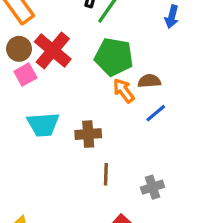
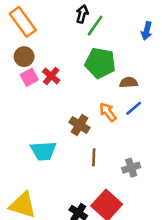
red cross: (53, 50) -> (51, 76), moved, size x0.6
orange arrow: (124, 91) -> (108, 112), moved
cyan trapezoid: (43, 124) -> (43, 151), moved
brown cross: (88, 134) -> (80, 125), turned 36

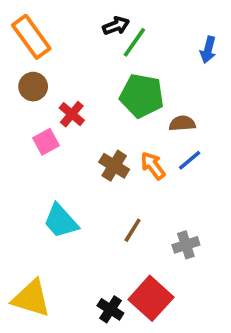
black arrow: (82, 14) -> (116, 26), turned 54
pink square: (29, 77) -> (46, 142), moved
brown cross: (80, 125) -> (114, 166), moved
cyan trapezoid: (43, 151) -> (61, 221), turned 52
brown line: (94, 157) -> (133, 230), turned 30

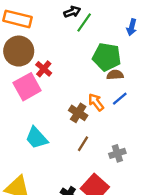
orange rectangle: (31, 37) -> (18, 19), turned -40
brown circle: (33, 87) -> (19, 51), size x1.6
green pentagon: (142, 96) -> (107, 57), moved
pink square: (46, 142) -> (27, 87), size x1.6
brown cross: (114, 166) -> (78, 113), moved

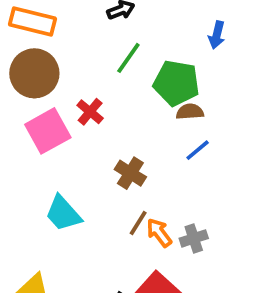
green line: (84, 22) -> (128, 58), moved
red cross: (44, 69) -> (90, 112), moved
orange arrow: (96, 102) -> (159, 233), moved

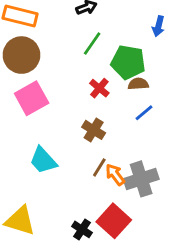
red cross: (90, 112) -> (99, 88), moved
gray cross: (194, 238) -> (141, 179), size x1.6

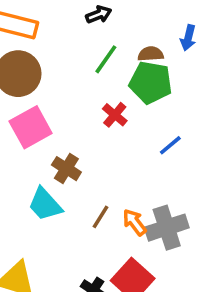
brown semicircle: (138, 84) -> (151, 54), moved
brown cross: (94, 130) -> (66, 169), moved
brown line: (99, 167) -> (100, 217), moved

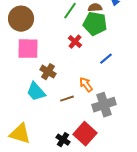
pink square: (31, 127) -> (28, 49), turned 30
brown line: (100, 217) -> (67, 99), turned 40
orange arrow: (134, 222) -> (86, 85), moved

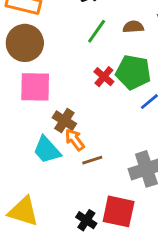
green pentagon: (95, 24) -> (133, 72), moved
orange arrow: (86, 85) -> (75, 140), moved
red square: (85, 134) -> (119, 211), turned -30

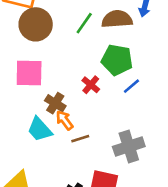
brown semicircle: (133, 27) -> (117, 19), size x1.6
brown circle: (25, 43) -> (36, 24), moved
red cross: (104, 77) -> (91, 85), moved

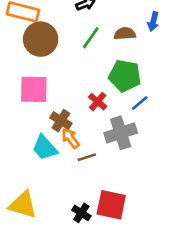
brown semicircle: (117, 19) -> (125, 34), size x0.7
gray cross: (129, 146) -> (121, 133), moved

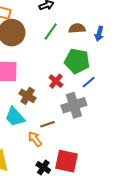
blue arrow: (153, 21) -> (99, 34), moved
orange arrow: (70, 138) -> (35, 139), moved

